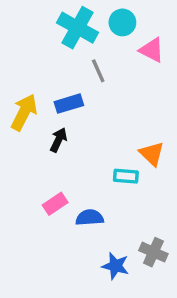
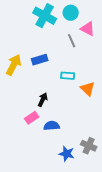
gray line: (98, 71) -> (72, 41), moved
black arrow: (59, 140) -> (43, 100), moved
cyan rectangle: (126, 176) -> (68, 76), moved

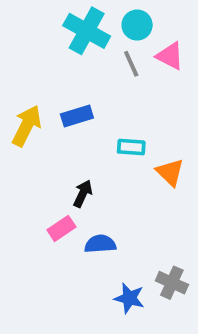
gray line: (72, 41) -> (131, 64), moved

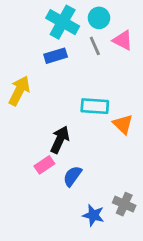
blue rectangle: (77, 116) -> (56, 56), moved
cyan rectangle: (131, 147) -> (95, 106), size x1.4
black arrow: (83, 194) -> (60, 140), size x1.4
blue semicircle: (100, 244) -> (72, 176), turned -50

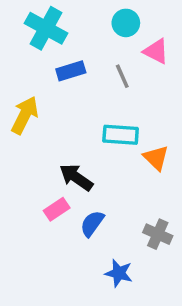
cyan cross: (63, 22) -> (46, 28), moved
gray line: (95, 46) -> (122, 76), moved
black arrow: (60, 140) -> (76, 177), turned -80
gray cross: (124, 204) -> (158, 234), moved

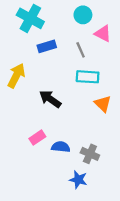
cyan rectangle: (121, 135) -> (88, 77), moved
black arrow: (76, 177) -> (50, 99), moved
blue semicircle: (92, 223) -> (61, 147), turned 60
gray cross: (158, 234) -> (90, 154), moved

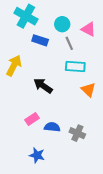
cyan circle: (83, 15) -> (62, 24), moved
blue rectangle: (47, 46) -> (40, 40), turned 35
blue star: (78, 180) -> (37, 155), moved

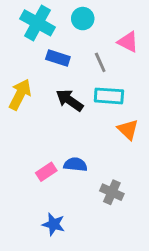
cyan circle: (62, 24) -> (83, 19), moved
black arrow: (43, 86) -> (70, 100), moved
blue semicircle: (52, 127) -> (75, 164), moved

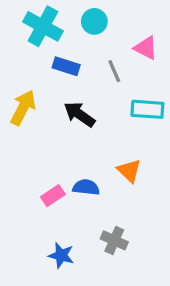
cyan rectangle: (109, 96) -> (147, 109), moved
orange triangle: (128, 129) -> (129, 171), moved
gray cross: (112, 192) -> (114, 240), moved

